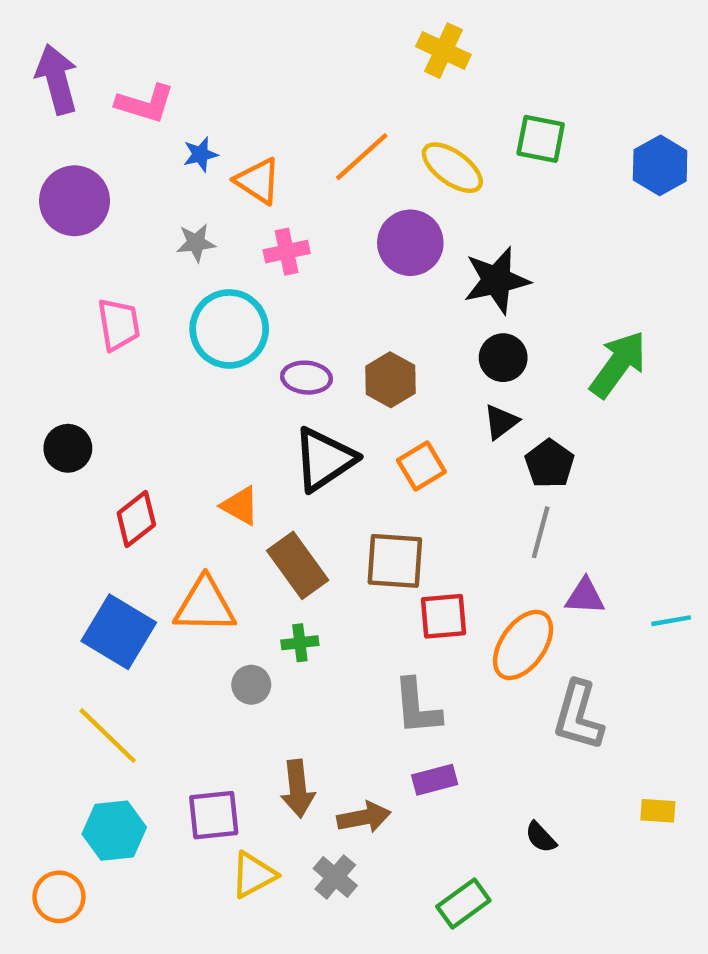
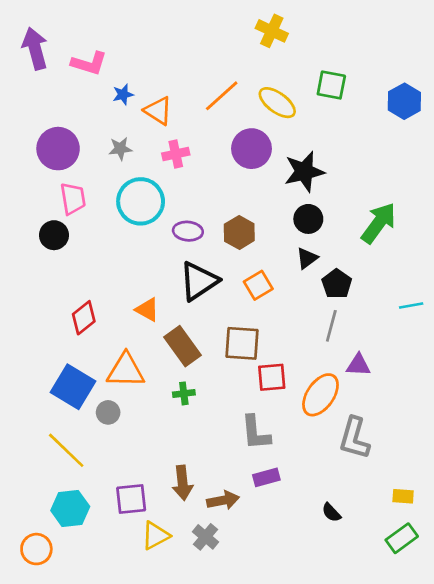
purple circle: (74, 201) -> (58, 149), moved
black circle: (68, 448) -> (54, 235), moved
cyan line: (671, 621) -> (411, 306), moved
gray circle: (251, 685) -> (108, 412), moved
green rectangle: (463, 903) -> (402, 538), moved

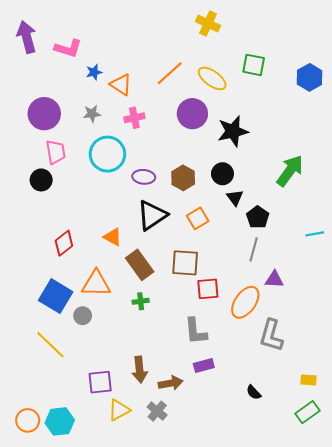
black circle: (308, 219) -> (222, 174), moved
black triangle: (307, 258) -> (235, 198), turned -30
cyan hexagon: (70, 508) -> (60, 421), moved

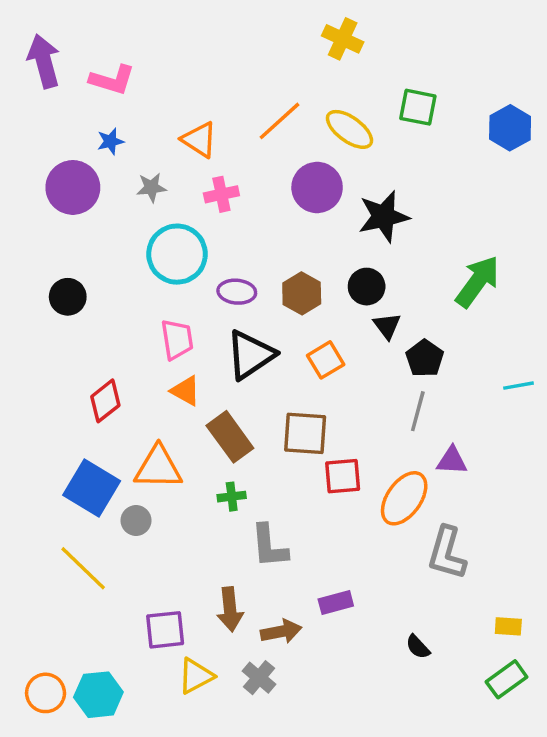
blue star: (94, 72) -> (110, 141), moved
pink trapezoid: (56, 152) -> (177, 339), moved
gray L-shape: (196, 331) -> (269, 546), moved

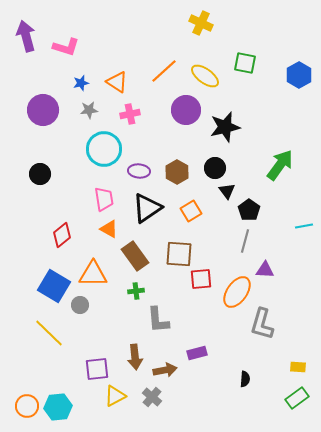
blue star: (110, 141) -> (81, 83), moved
black semicircle: (418, 647) -> (245, 379), turned -133

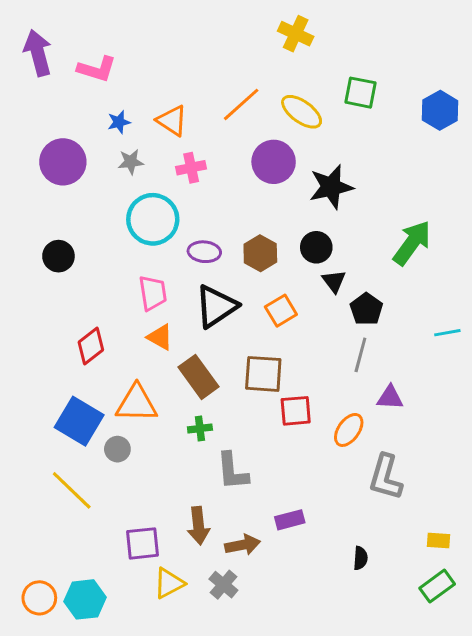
orange ellipse: (237, 292) -> (349, 430), size x0.7

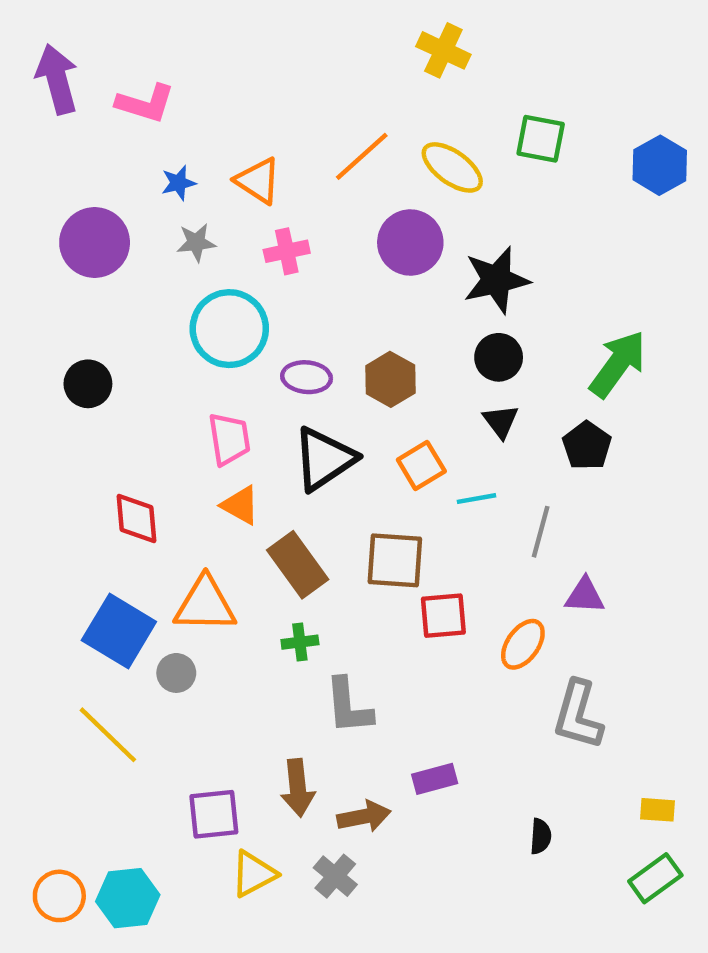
black circle: (316, 247) -> (499, 357), moved
black pentagon: (366, 309) -> (587, 446), moved
cyan line: (447, 333) -> (477, 499), moved
red diamond: (91, 346) -> (137, 518), turned -57

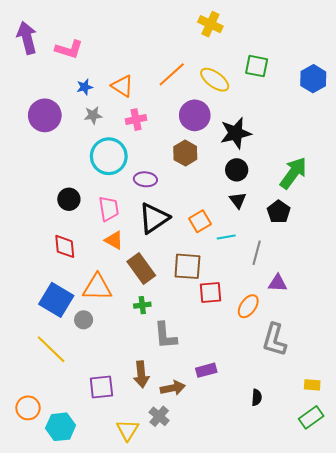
brown hexagon: (390, 379) -> (185, 153), moved
black circle: (88, 384) -> (69, 199), moved
yellow triangle: (254, 874) -> (128, 430), moved, turned -30
orange circle: (59, 896) -> (28, 408), moved

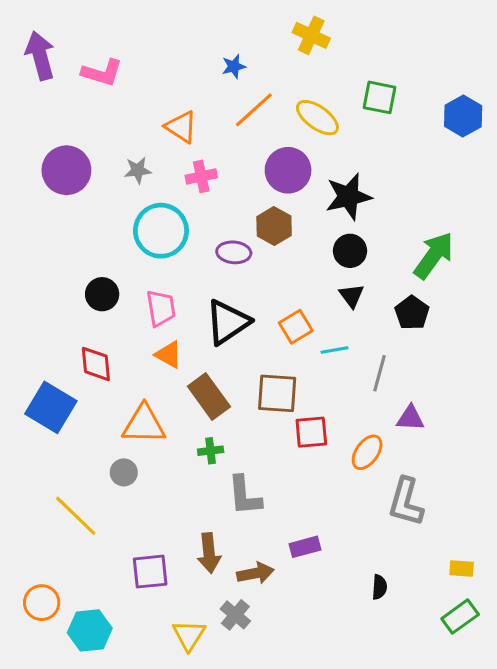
blue star: (85, 87) -> (234, 66), moved
purple ellipse: (145, 179) -> (234, 252), moved
blue square: (56, 300) -> (51, 407), moved

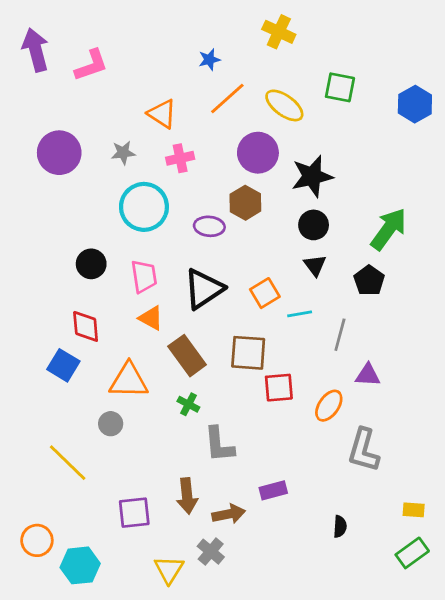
pink L-shape: (102, 73) -> (91, 65), turned -36
blue square: (51, 407) -> (63, 365), moved, size x0.7
green cross: (211, 451) -> (188, 404), turned 35

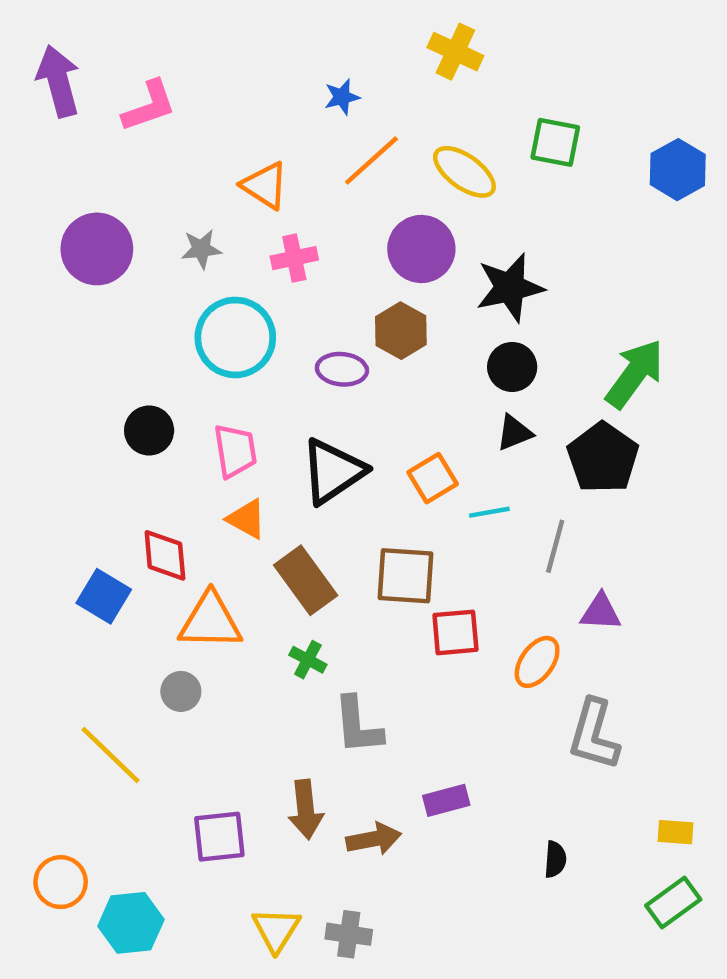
black triangle: (315, 265) -> (514, 433), turned 45
black pentagon: (369, 281) -> (603, 458), size x1.4
red diamond: (86, 326) -> (165, 555), moved
gray cross: (211, 552) -> (349, 934), moved, turned -32

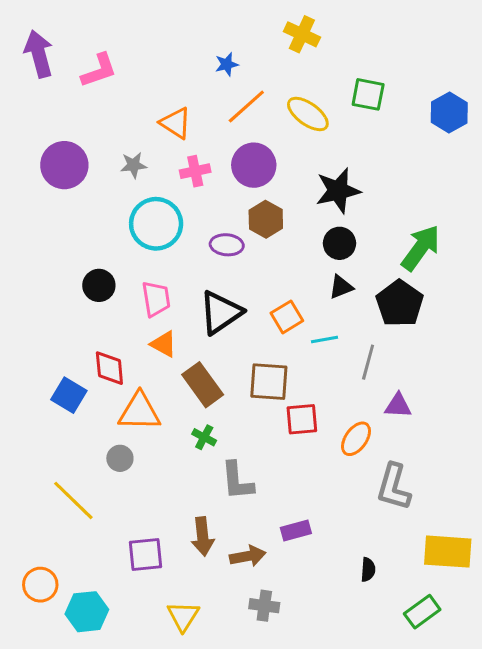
purple circle: (421, 249) -> (254, 165), moved
yellow rectangle: (675, 832) -> (448, 552), size x2.0
green rectangle: (673, 902) -> (422, 612), moved
gray cross: (349, 934) -> (264, 606), moved

